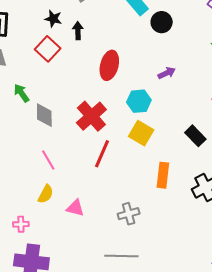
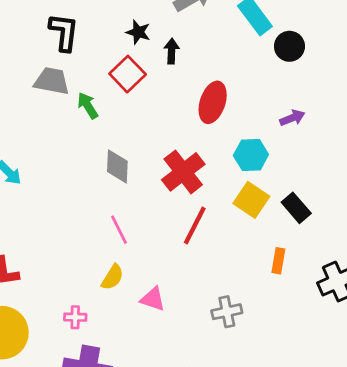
green arrow: (21, 93) -> (88, 106), moved
black rectangle: (195, 136) -> (296, 208), moved
orange rectangle: (163, 175) -> (278, 261), size x0.7

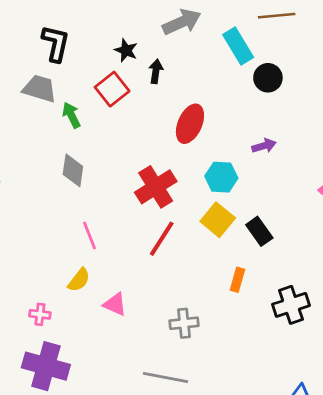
gray diamond: (117, 166) -> (73, 170), moved

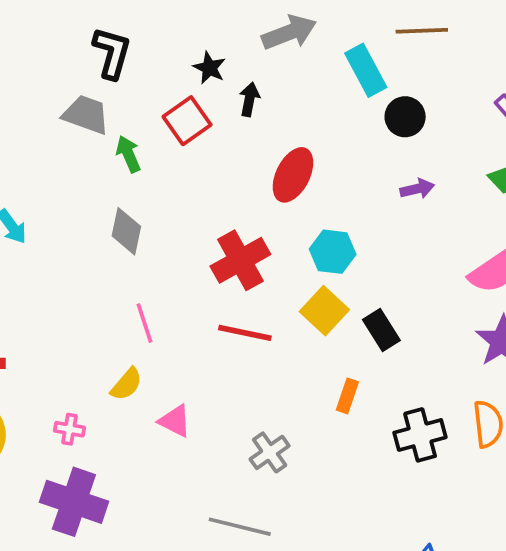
purple arrow: (264, 146) -> (417, 189), moved
red line: (162, 239) -> (245, 333), turned 66
gray cross: (184, 323) -> (270, 452), turned -32

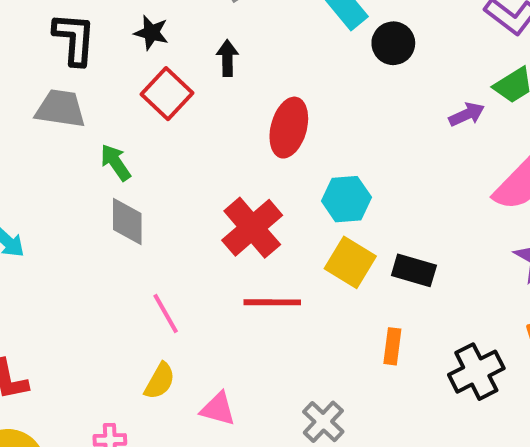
black star: (209, 68) -> (151, 33), moved
green arrow: (128, 154) -> (116, 162), moved
purple arrow: (417, 189) -> (467, 114), moved
black rectangle: (381, 330) -> (414, 270), turned -30

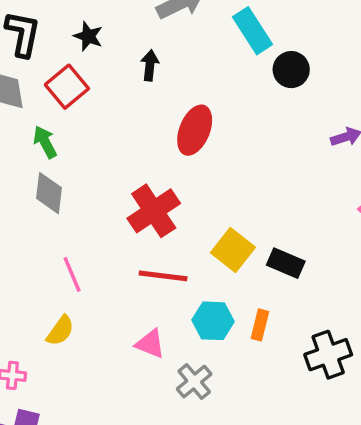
red square: (167, 94) -> (67, 87), moved
cyan hexagon: (346, 199) -> (213, 321), moved
pink triangle: (218, 409) -> (150, 344), moved

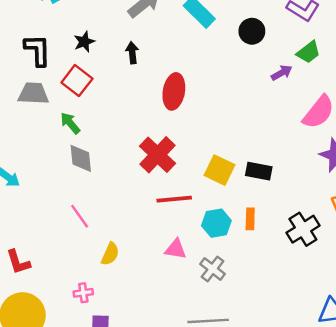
black star: (88, 36) -> (84, 42), turned -30
black circle: (291, 70) -> (252, 31), moved
pink line: (72, 274) -> (80, 216), moved

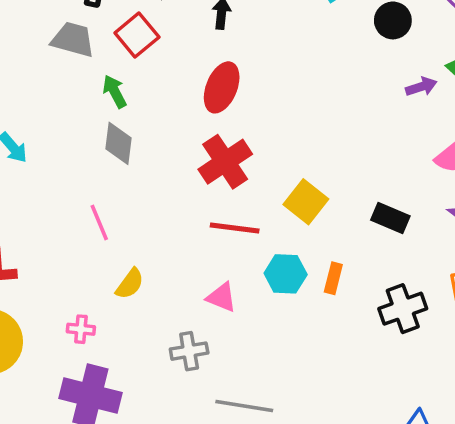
red ellipse: (174, 91) -> (222, 87), moved
black rectangle: (259, 171) -> (390, 218), moved
gray cross: (213, 269) -> (189, 351), moved, turned 30

